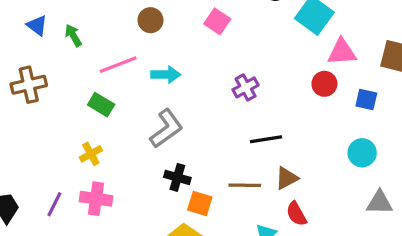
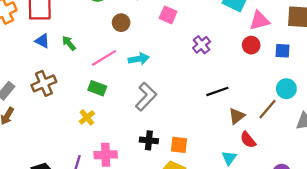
purple cross: (246, 87) -> (202, 45), moved
yellow cross: (91, 154) -> (87, 117), moved
black cross: (177, 177) -> (149, 140), moved
brown line: (245, 185) -> (268, 109), moved, turned -40

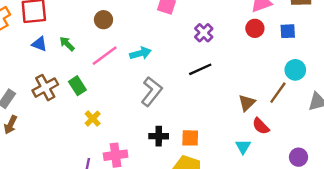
brown circle: (121, 23) -> (103, 20), moved
green rectangle: (97, 88) -> (77, 86), moved, turned 42
black line: (217, 91) -> (200, 69), moved

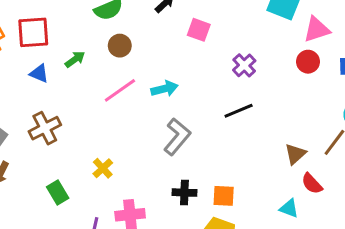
green arrow: (67, 44) -> (75, 59), moved, turned 98
green rectangle: (77, 86) -> (58, 192), moved
cyan triangle: (243, 147) -> (289, 208), turned -42

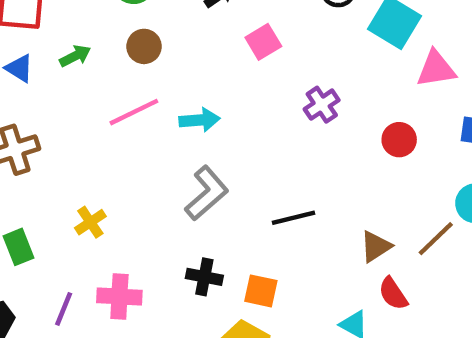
pink square: (199, 30) -> (263, 42), turned 30
red circle: (308, 62) -> (399, 140), moved
black line: (239, 111) -> (293, 218), moved

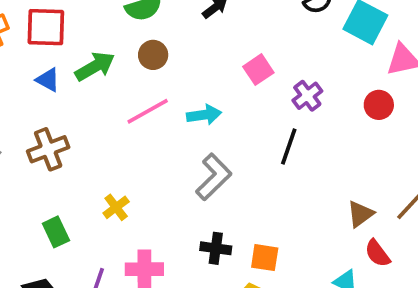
pink square: (263, 42) -> (258, 70), moved
green arrow: (75, 56) -> (95, 66), size x1.5
red circle: (399, 140) -> (379, 105), moved
black line: (293, 218) -> (289, 147), moved, turned -54

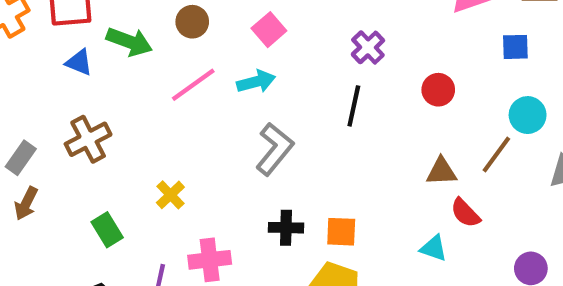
green arrow: (95, 66) -> (129, 42), turned 57
pink square: (258, 70) -> (269, 30), moved
red circle: (379, 105) -> (438, 90), moved
brown triangle: (360, 214) -> (442, 171), turned 40

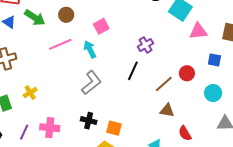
cyan arrow: (256, 82) -> (90, 49), turned -114
red circle: (438, 90) -> (187, 73), moved
brown line: (496, 154) -> (164, 84), moved
yellow cross: (170, 195) -> (30, 93), moved
red semicircle: (465, 213) -> (185, 133), moved

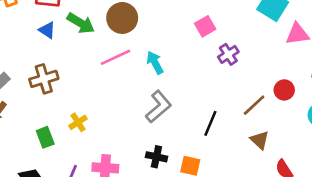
brown circle: (66, 15) -> (122, 18), size x1.5
pink square: (101, 26) -> (205, 26), moved
black line: (133, 71) -> (210, 123), moved
brown triangle: (167, 110) -> (260, 140), turned 35

